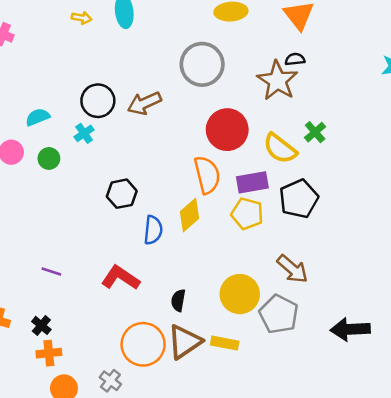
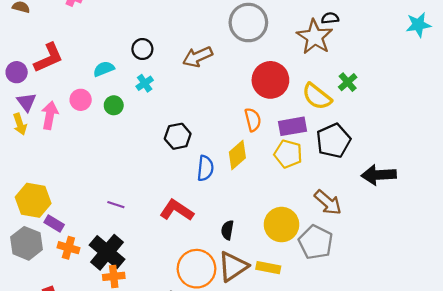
black circle: (98, 101) -> (142, 49), moved, size x0.7
orange semicircle: (207, 175) -> (253, 120), size x0.7
black cross: (41, 325) -> (107, 252), size x2.0
black arrow: (350, 329) -> (379, 175), moved

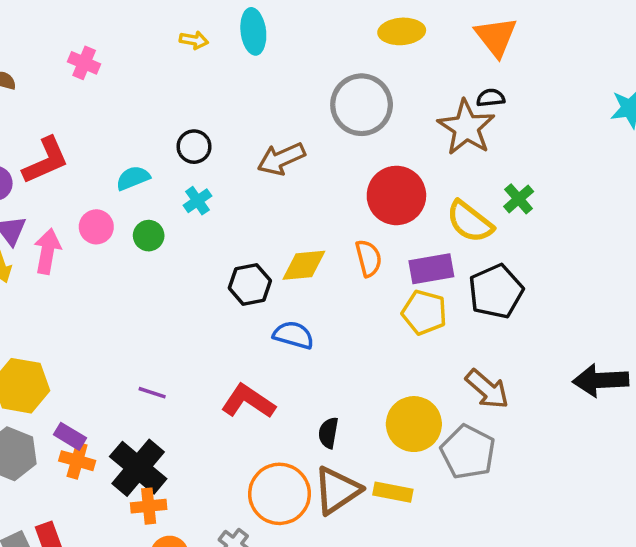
yellow diamond: (237, 155) -> (304, 265), moved, turned 36
blue semicircle: (205, 168) -> (293, 335), turned -80
black arrow: (379, 175) -> (601, 380), moved
purple rectangle: (54, 223) -> (70, 436), moved

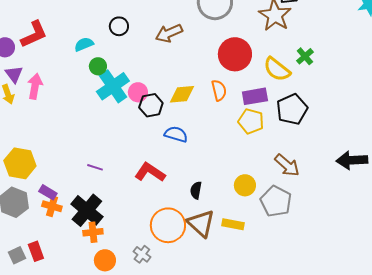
cyan cross: (197, 201) -> (113, 86), moved, size x2.0
pink circle: (96, 227) -> (138, 92), moved
green circle: (149, 236) -> (98, 66), moved
yellow circle: (414, 424) -> (245, 185), size x0.7
brown triangle: (337, 490) -> (201, 223), turned -44

